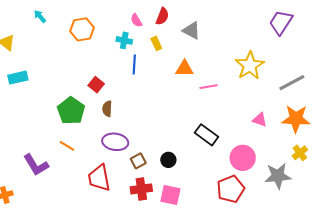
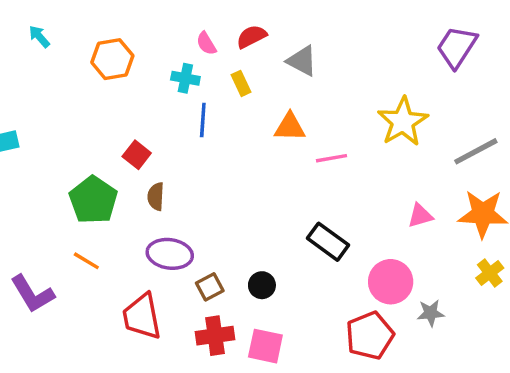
red semicircle: (162, 16) -> (251, 37), turned -138
pink triangle: (260, 120) -> (420, 216), turned -35
gray star: (278, 176) -> (431, 313), moved, size x0.6

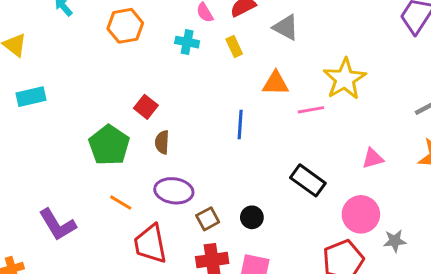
blue line: (203, 120) -> (240, 125), moved
yellow star: (403, 122) -> (345, 79), moved
pink triangle: (420, 216) -> (373, 158), moved
orange line: (86, 261) -> (121, 203), moved

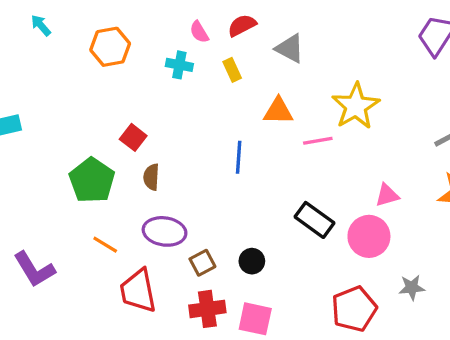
pink circle: (361, 214) -> (369, 236), moved

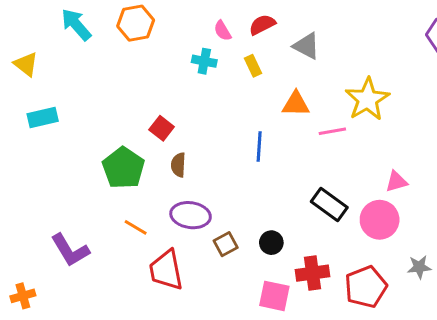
cyan arrow: (41, 25) -> (76, 25), size x1.6
orange hexagon: (110, 47) -> (136, 23), moved
red cross: (207, 309) -> (312, 273), moved

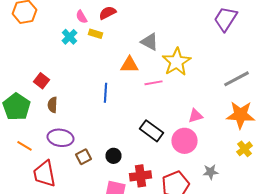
gray triangle: (306, 46) -> (150, 42), moved
cyan cross: (204, 61) -> (70, 37), turned 35
yellow rectangle: (253, 66) -> (96, 34), moved, turned -48

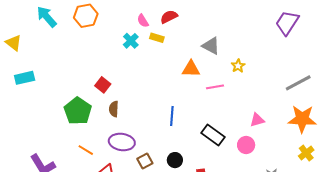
yellow star: (176, 62) -> (238, 66), size x0.5
blue line: (106, 93) -> (172, 116), moved
pink circle: (184, 141) -> (246, 145), size x0.7

